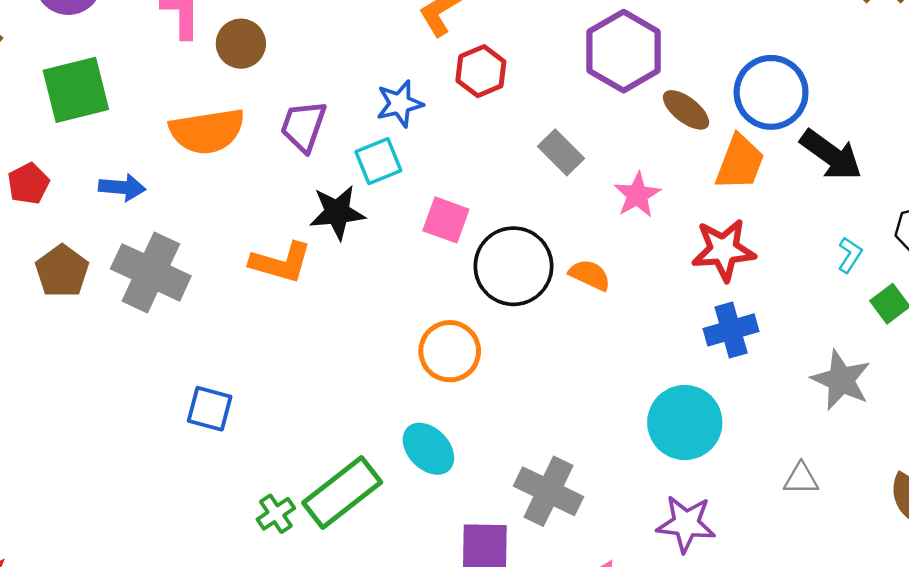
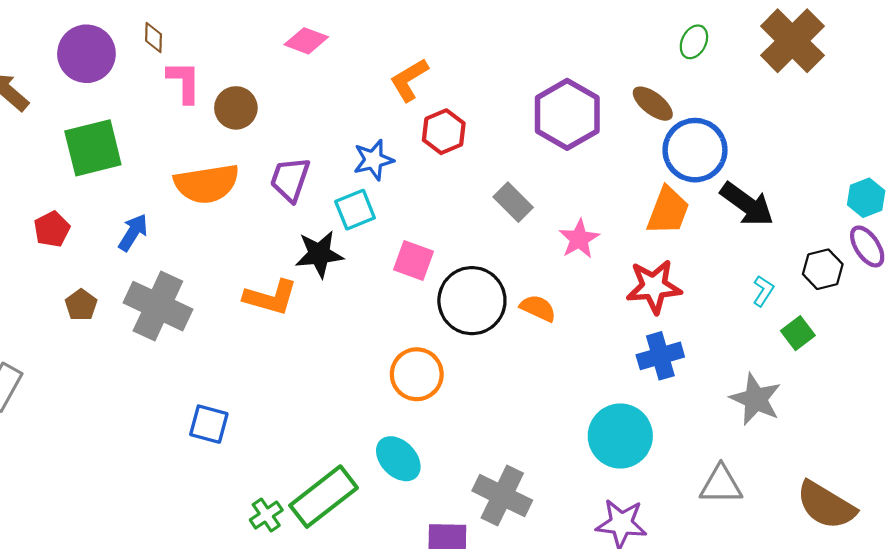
brown ellipse: (686, 110) -> (653, 104), moved
blue arrow: (122, 187) -> (133, 232), turned -63
brown pentagon: (62, 271) -> (81, 305), size x0.7
gray triangle: (801, 479) -> (721, 485), size x1.4

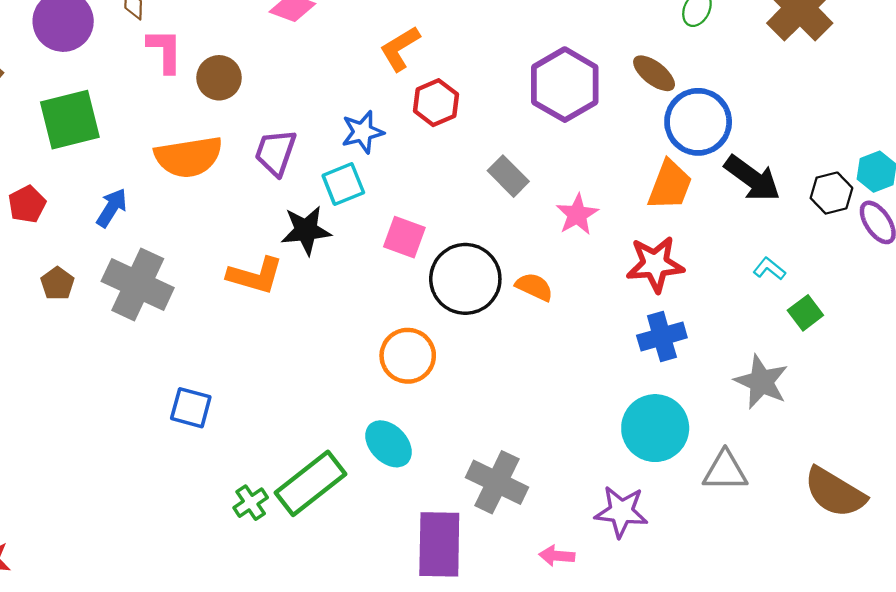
black hexagon: (823, 269) -> (831, 193), moved
cyan L-shape: (763, 291) -> (769, 269), turned -84
cyan circle: (620, 436) -> (655, 428), moved

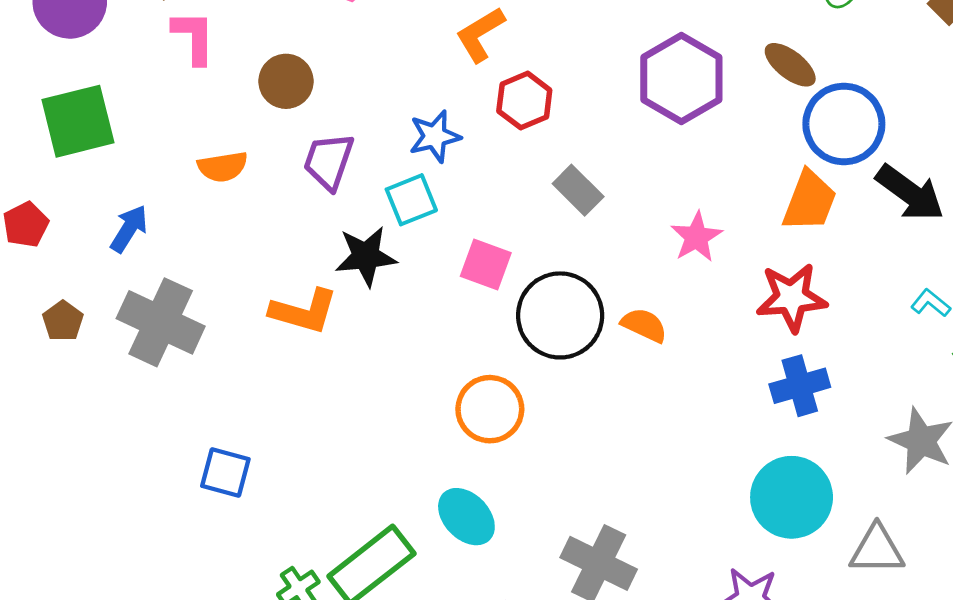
brown circle: (219, 78) -> (286, 81), moved
orange semicircle: (189, 157) -> (223, 167), size x0.6
gray rectangle: (508, 176) -> (578, 190), moved

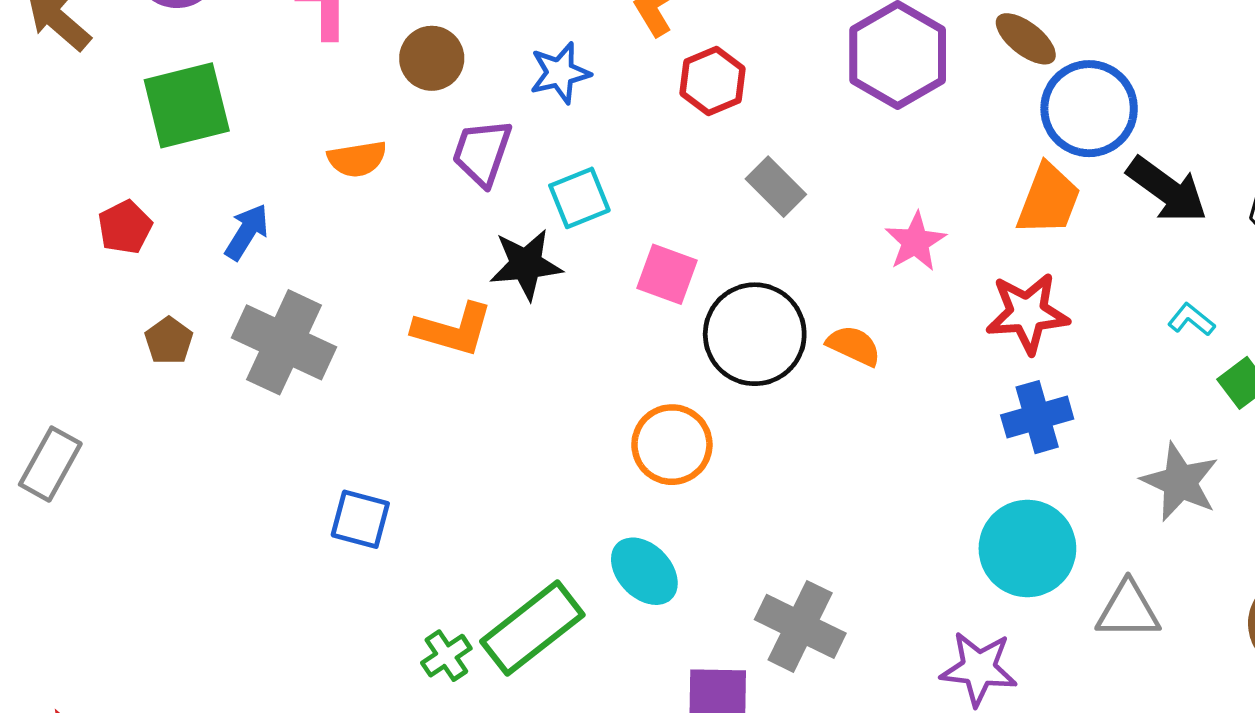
blue star: (435, 136) -> (560, 73), moved

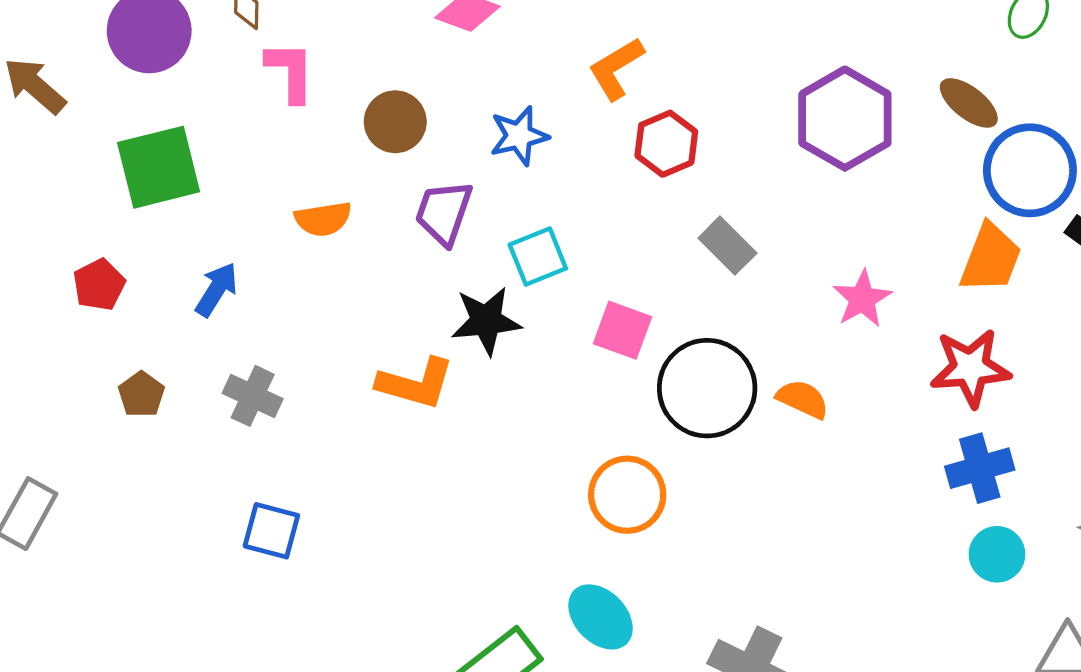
gray cross: (284, 342) -> (253, 396), size x0.6
blue square: (360, 519) -> (271, 531), moved
cyan circle: (1027, 548) -> (997, 554), moved, size x0.6

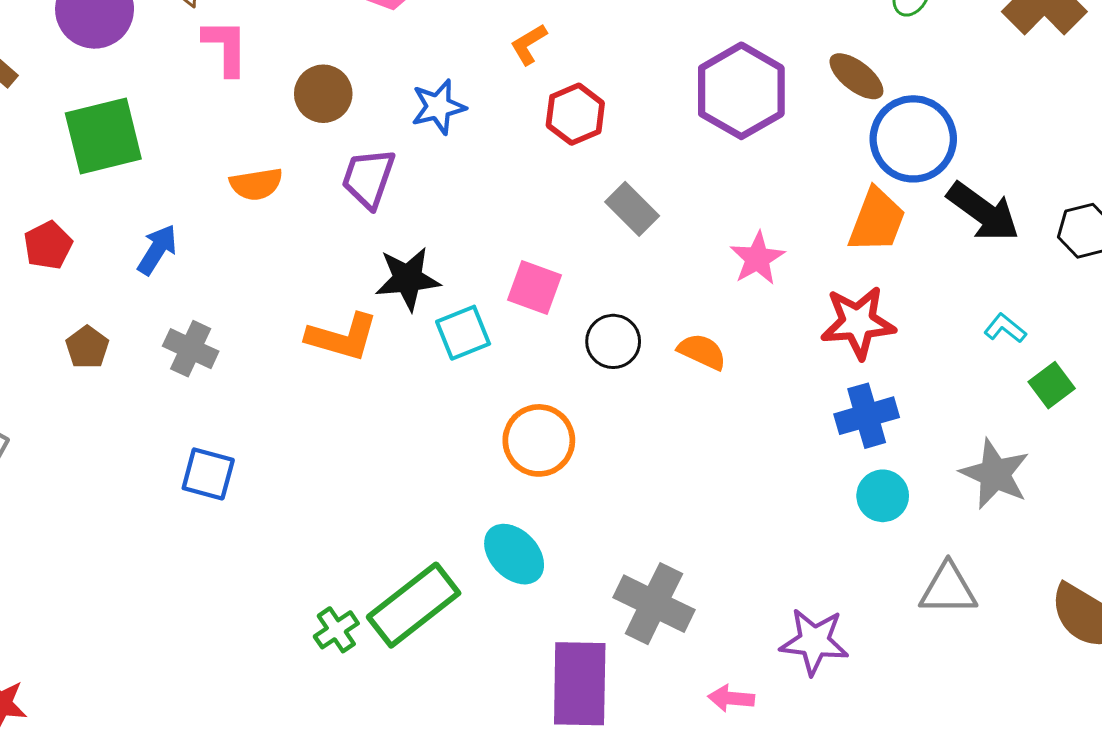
orange L-shape: (616, 68) -> (529, 44), size x0.7
cyan square: (538, 257) -> (463, 333), moved
black circle: (707, 388) -> (613, 341), size x0.6

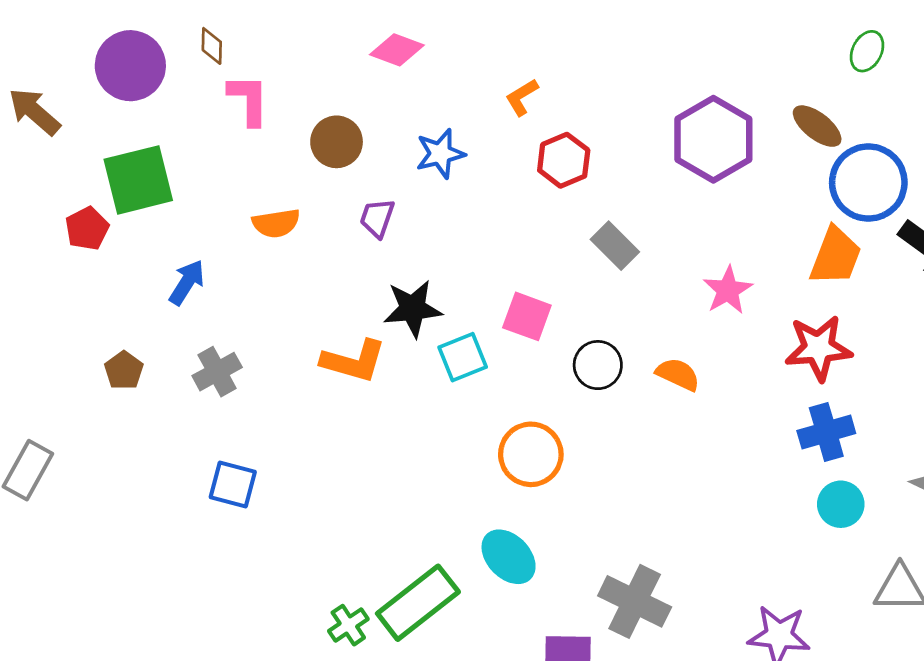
purple trapezoid: (368, 178) -> (377, 218), size x0.7
red pentagon: (48, 245) -> (87, 228), moved
gray cross: (191, 349) -> (217, 372), turned 36

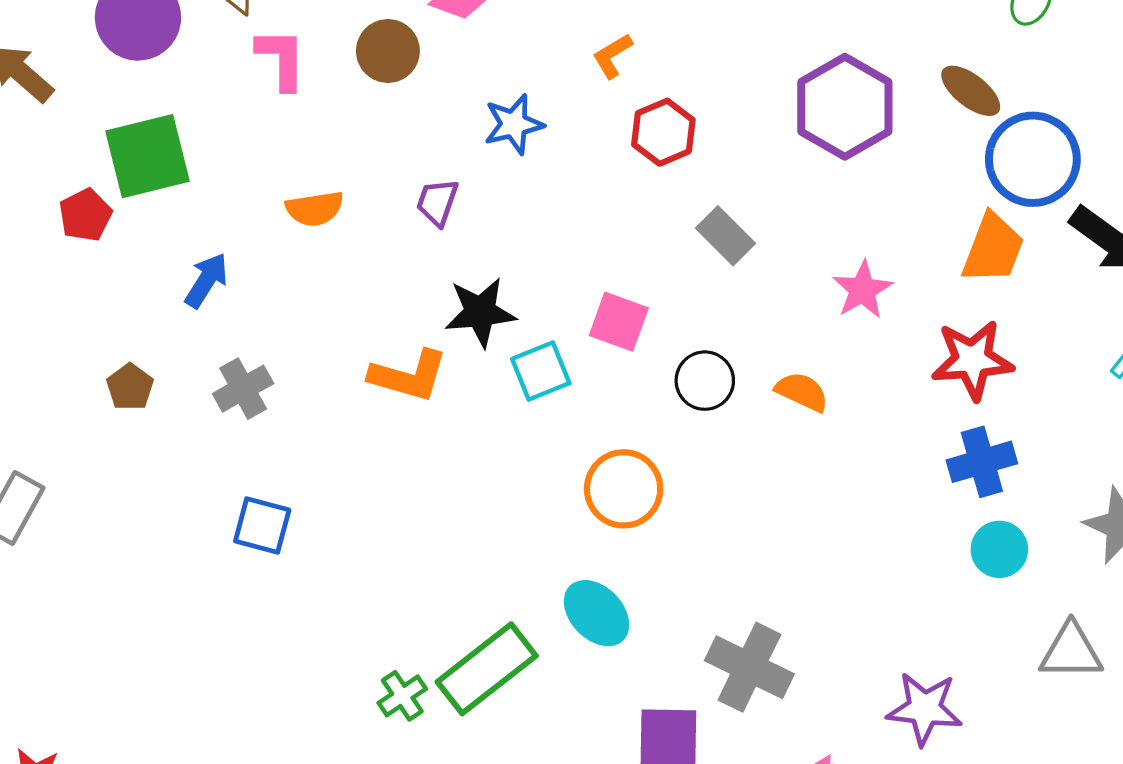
brown circle: (337, 142) -> (388, 51), moved

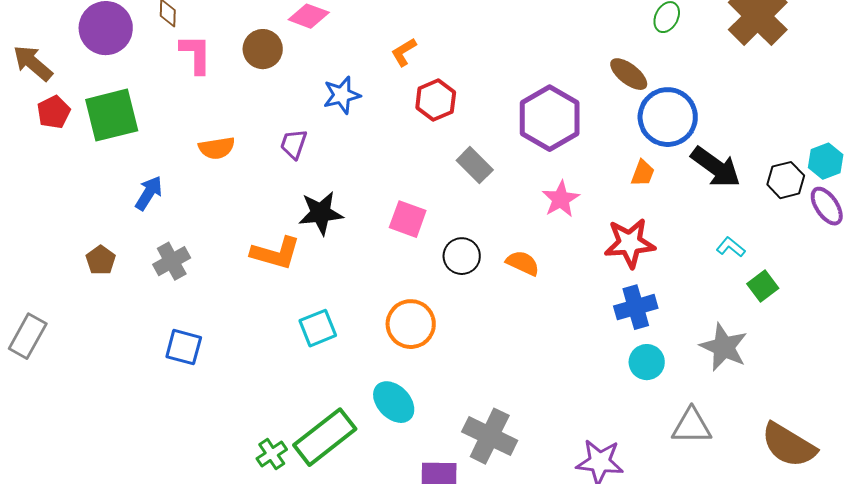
purple hexagon: (845, 107) -> (550, 118), moved
red pentagon: (85, 215) -> (54, 112), moved
orange trapezoid: (993, 248) -> (643, 173), size x0.6
cyan square: (541, 371) -> (318, 328), moved

